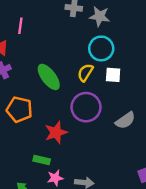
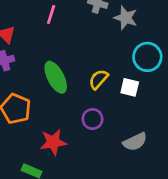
pink line: (20, 26) -> (51, 15), moved
cyan circle: (101, 48) -> (147, 57), moved
purple circle: (86, 107) -> (93, 119), size x0.6

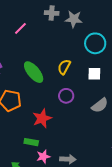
pink line: (51, 15) -> (20, 28), turned 40
white square: (130, 87) -> (94, 74), moved

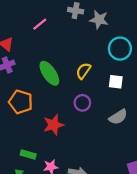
green rectangle: (31, 142) -> (28, 154), moved

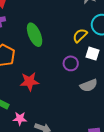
yellow semicircle: (83, 71) -> (80, 35), moved
purple circle: (82, 103) -> (71, 63), moved

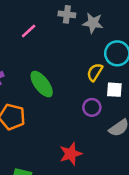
red star: (29, 82) -> (71, 154), moved

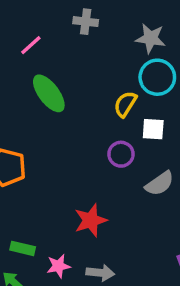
gray star: (93, 23) -> (151, 38), moved
green ellipse: (42, 84) -> (49, 93), moved

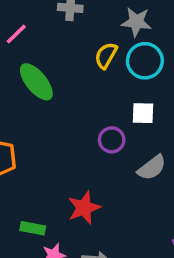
yellow semicircle: (125, 104) -> (106, 55), moved
green rectangle: (23, 248) -> (33, 228), moved

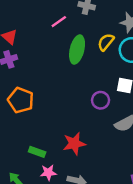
pink line: (16, 34) -> (59, 22), moved
green ellipse: (36, 82) -> (77, 50), moved, turned 44

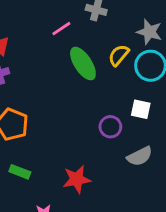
green ellipse: (77, 50) -> (83, 64), turned -48
green rectangle: (37, 152) -> (20, 172), moved

